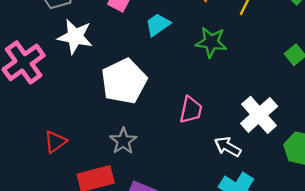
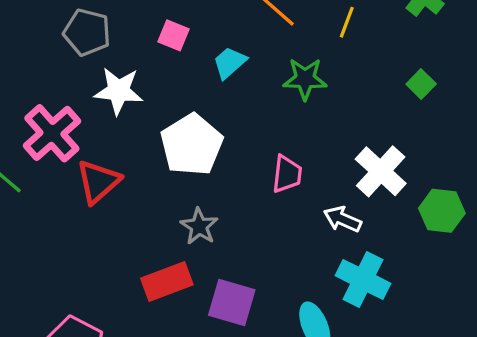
red triangle: (55, 142) -> (98, 182), moved, size x1.4

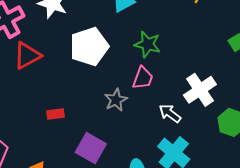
green star: (305, 79) -> (148, 44), moved
gray star: (199, 226) -> (116, 100), moved
red rectangle: (167, 282) -> (56, 114), moved, size x0.6

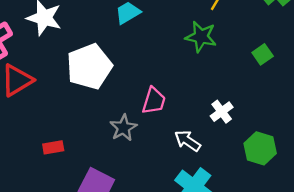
green star: (148, 44) -> (201, 37), moved
white cross: (200, 90) -> (222, 112), size x0.6

